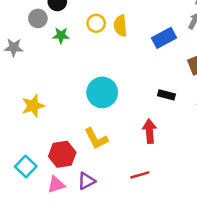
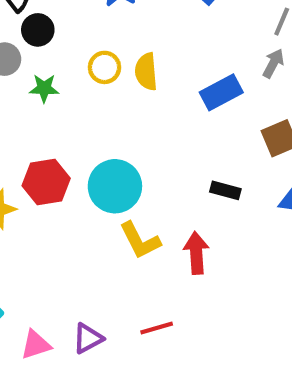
yellow L-shape: (96, 139) -> (140, 240), moved
red hexagon: (62, 154) -> (46, 182), moved
red line: (140, 175) -> (157, 328), moved

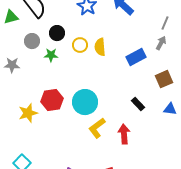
black circle: (38, 30) -> (57, 33), moved
black rectangle: (225, 190) -> (138, 104), turned 32
yellow L-shape: (140, 240) -> (97, 128), turned 80

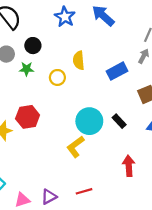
yellow circle: (80, 45) -> (57, 77), moved
cyan circle: (85, 102) -> (89, 121), moved
red arrow: (124, 134) -> (129, 166), moved

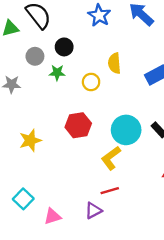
red hexagon: (28, 117) -> (78, 125), moved
red line: (84, 191) -> (110, 191), moved
purple triangle: (49, 197) -> (93, 211), moved

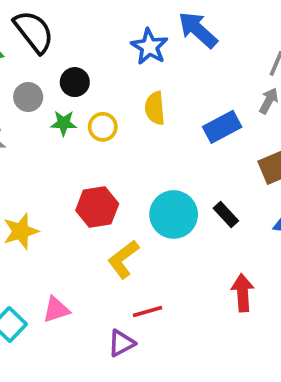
blue star: (99, 15) -> (149, 47), moved
yellow circle: (91, 82) -> (103, 127), moved
yellow L-shape: (111, 158) -> (123, 259), moved
pink triangle: (52, 216) -> (56, 310), moved

